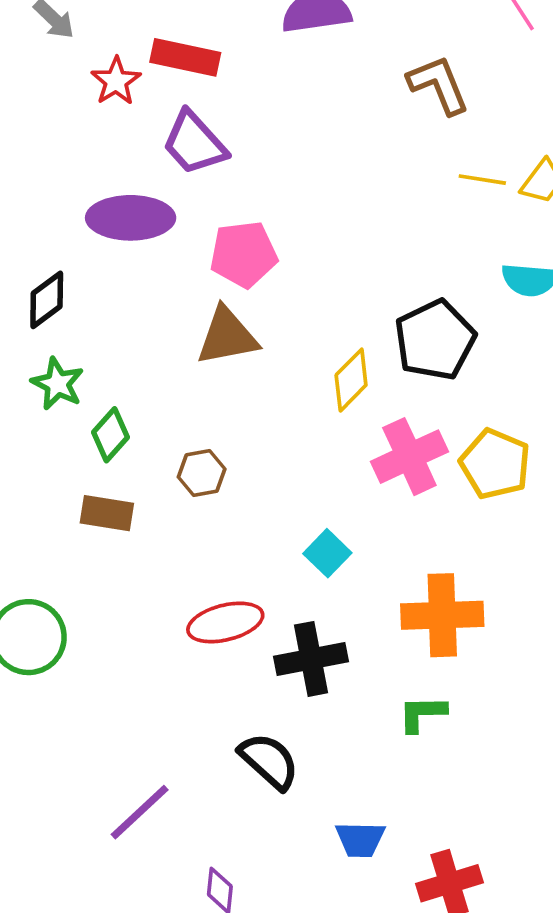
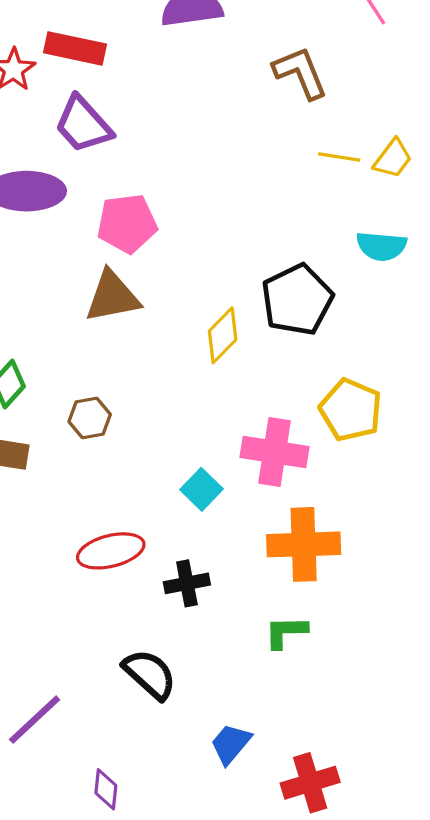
pink cross: (409, 457) -> (274, 452), moved, turned 34
black cross: (311, 659) -> (187, 583), size x0.7
blue trapezoid: (360, 839) -> (231, 744), turned 129

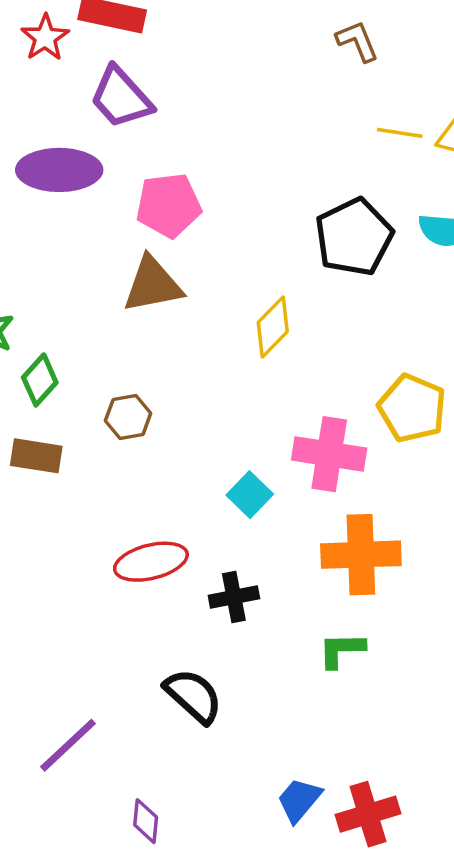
brown L-shape: (300, 73) -> (357, 41), size x0.7
black pentagon: (297, 300) -> (354, 237), moved
blue trapezoid: (231, 744) -> (299, 800), moved

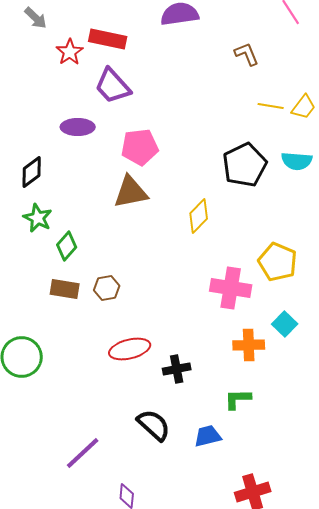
purple ellipse: (59, 170) -> (78, 127), size x0.7
brown hexagon: (128, 417) -> (107, 288), moved
cyan square: (250, 495) -> (285, 324), moved
orange cross: (361, 555) -> (249, 345), size x0.7
blue trapezoid: (299, 800) -> (208, 436), moved, turned 36

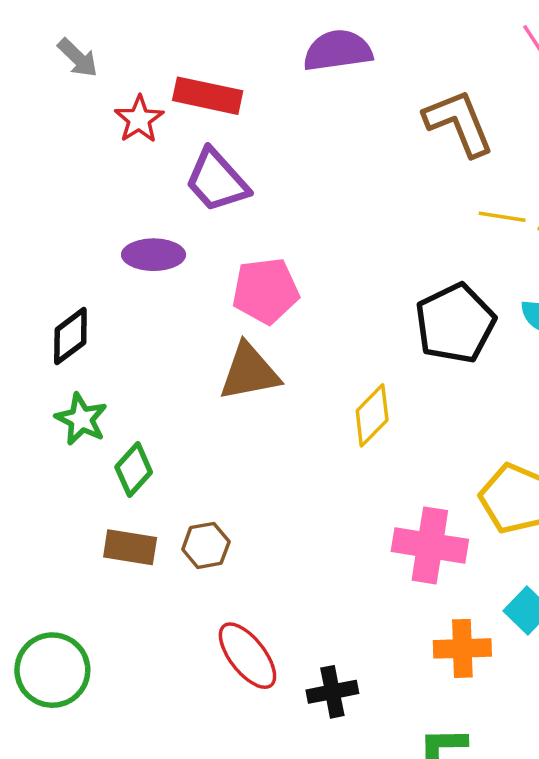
brown L-shape: (247, 54) -> (459, 123), size x1.6
red ellipse: (130, 349) -> (247, 656), turned 66

